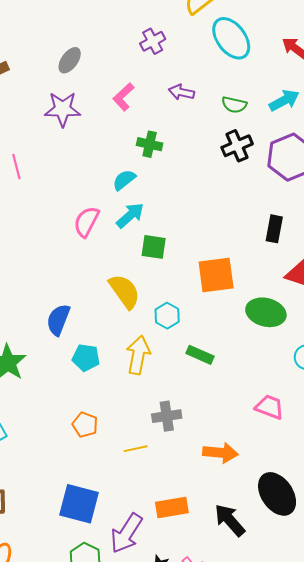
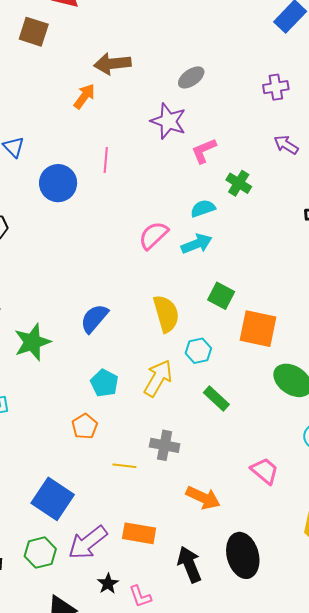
pink L-shape: (123, 97) -> (204, 151), moved
green square: (154, 247) -> (221, 296), moved
cyan pentagon: (86, 358) -> (104, 383), moved

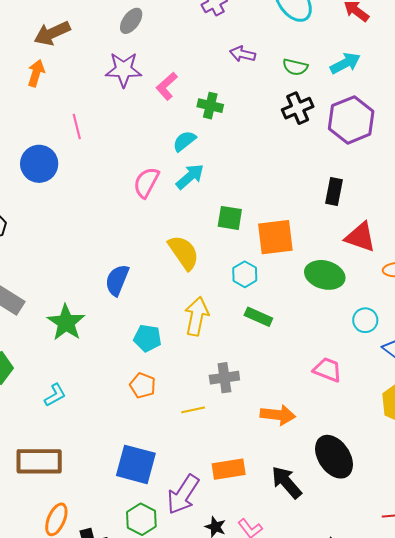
cyan hexagon: (198, 351) -> (245, 274), moved

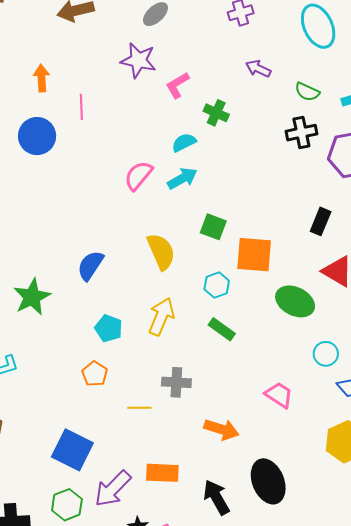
orange arrow: (36, 73) -> (42, 78), moved, turned -32

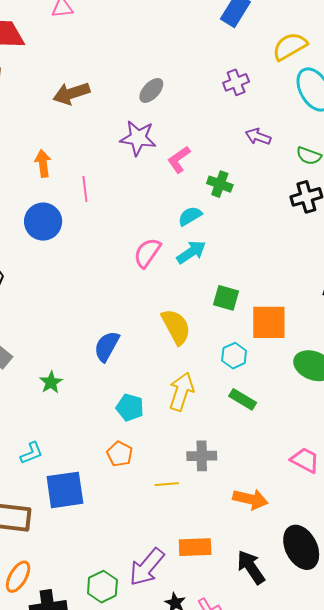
green star: (32, 297) -> (51, 382), size x0.6
blue square: (72, 450) -> (65, 490), moved, turned -30

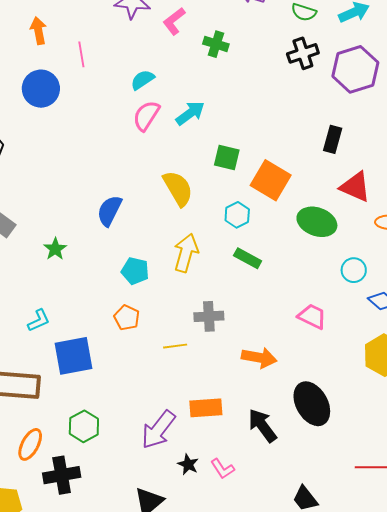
cyan semicircle: (190, 216) -> (143, 80), moved
orange square: (269, 322) -> (271, 180), turned 33
green hexagon: (102, 587) -> (84, 426), moved

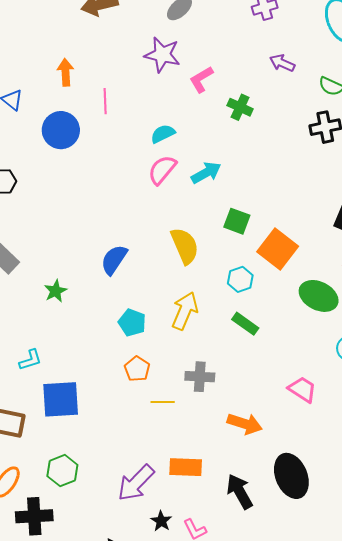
orange pentagon: (127, 318) -> (137, 369), moved

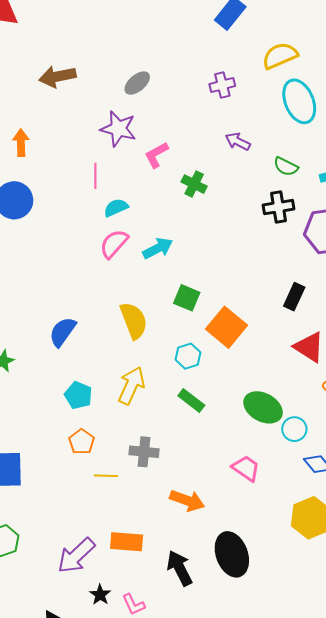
pink line: (105, 101) -> (95, 176), moved
green ellipse: (319, 296) -> (263, 407), moved

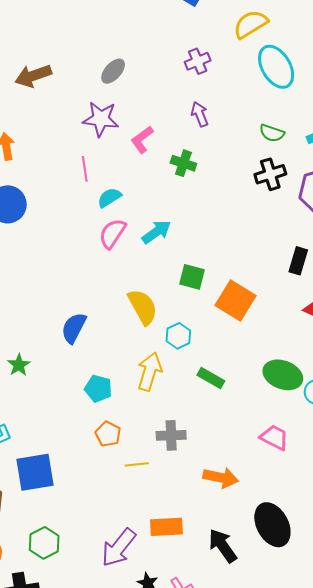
purple arrow: (238, 141) -> (200, 114), moved, turned 50
cyan hexagon: (188, 356) -> (178, 336), moved

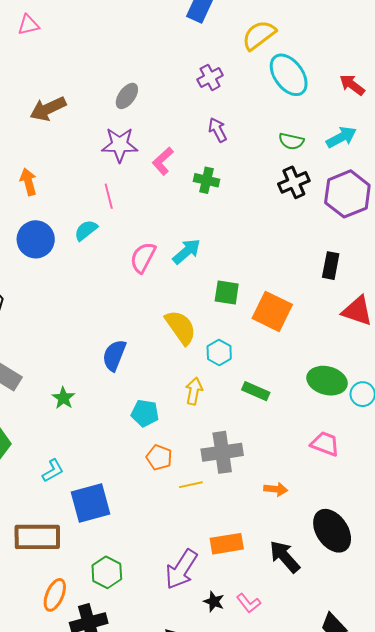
cyan semicircle: (109, 198) -> (86, 230), moved
yellow arrow: (149, 372) -> (194, 391), size x0.7
gray cross: (171, 435) -> (222, 452), size x1.4
orange arrow: (221, 478) -> (276, 489), size x0.7

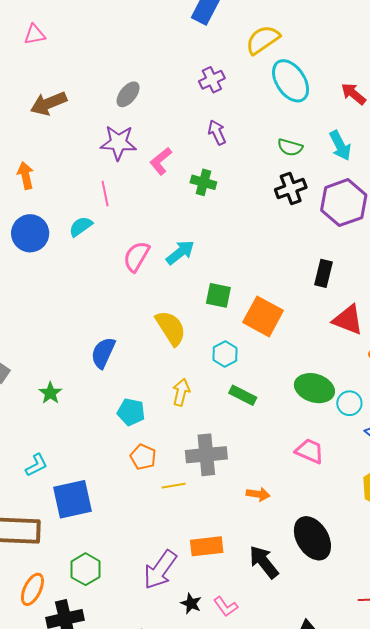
pink triangle: (28, 25) -> (35, 35), moved
cyan arrow: (341, 137) -> (340, 146), turned 88
cyan hexagon: (219, 353) -> (225, 354), moved

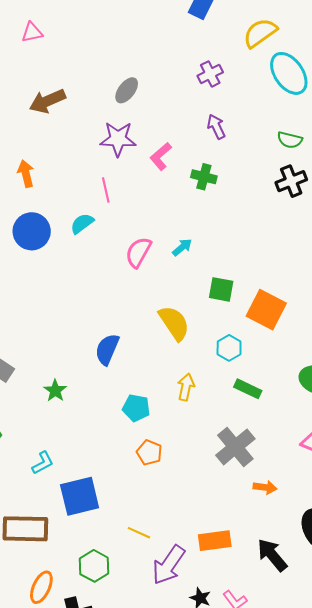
cyan arrow: (180, 252) -> (182, 247), size x0.7
gray cross: (206, 455) -> (235, 447), moved, turned -33
yellow line: (174, 486) -> (139, 533), moved, turned 35

